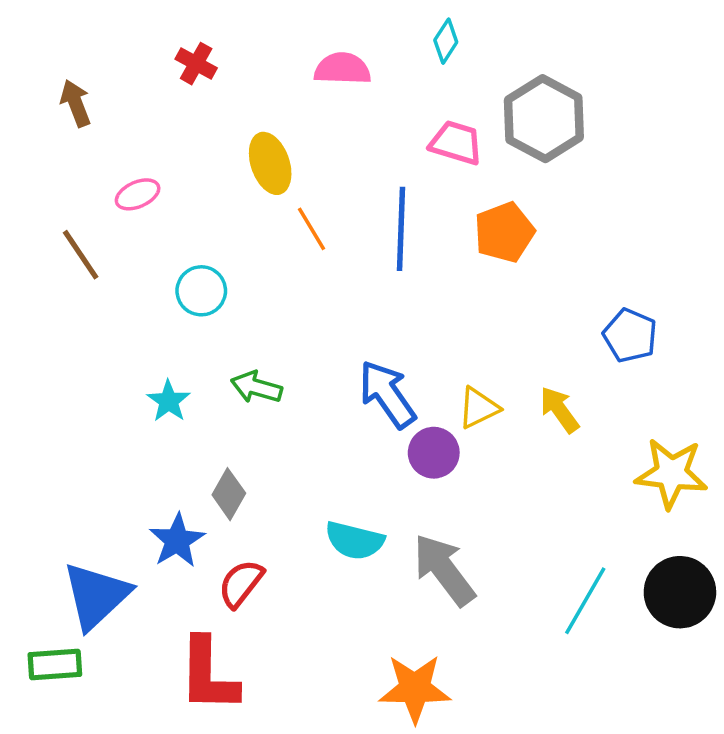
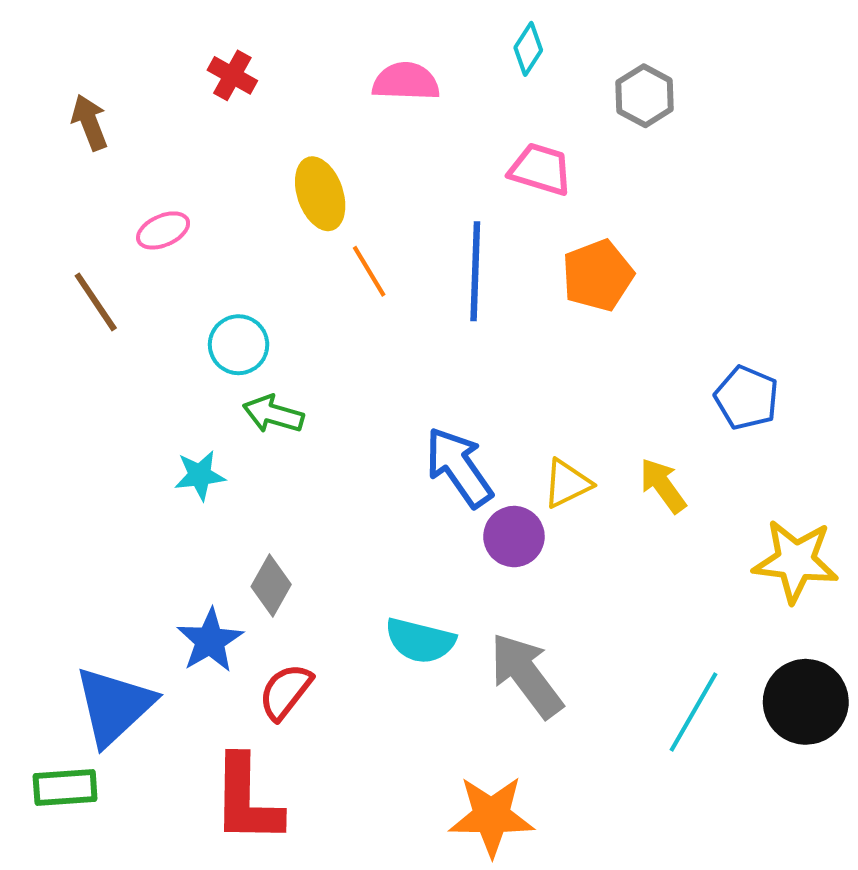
gray hexagon: (544, 119) -> (645, 96), moved, size x0.6
green arrow: (256, 387) -> (273, 414), moved
cyan star: (169, 401) -> (200, 475), turned 30

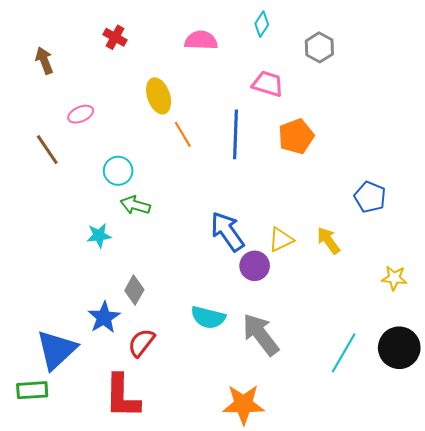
yellow star: (796, 561) -> (394, 278), size x0.6

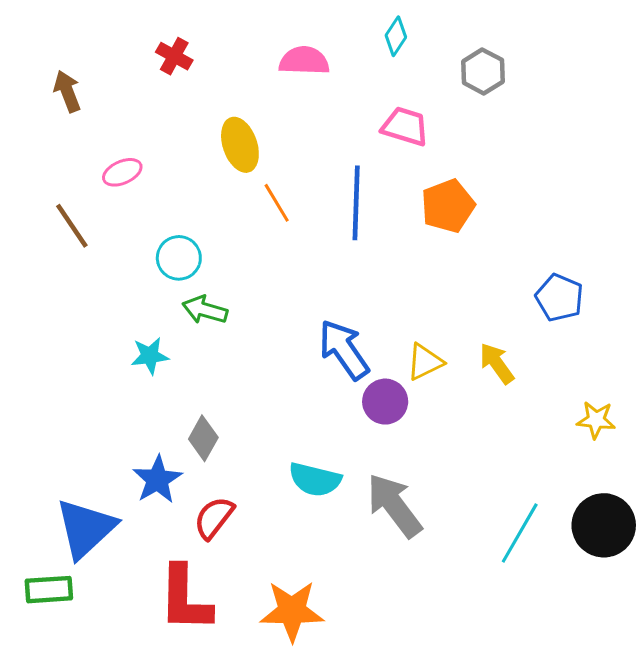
orange star: (243, 404) -> (292, 611), moved

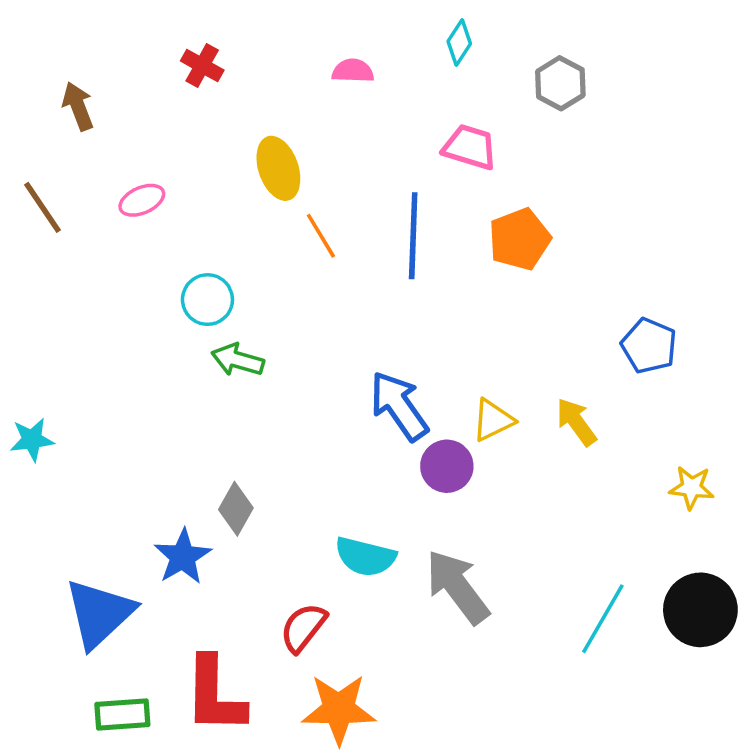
pink semicircle: (304, 61) -> (353, 71), size x0.7
brown line: (72, 226) -> (43, 207), moved
cyan star: (150, 356) -> (32, 440), moved
red semicircle: (214, 518) -> (303, 628), moved
green rectangle: (49, 590) -> (122, 714), moved

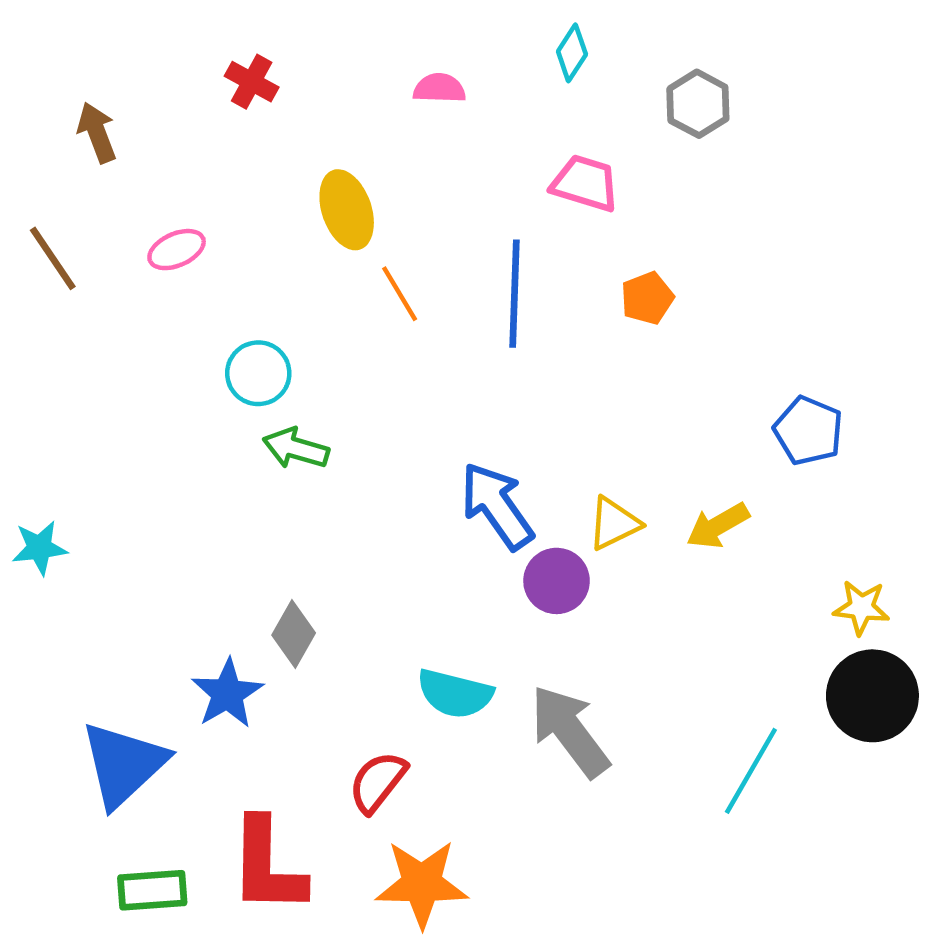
orange pentagon: (520, 239) -> (647, 298), size x0.7
yellow arrow: (576, 422) -> (718, 526), turned -84
black circle: (700, 610) -> (872, 696), moved

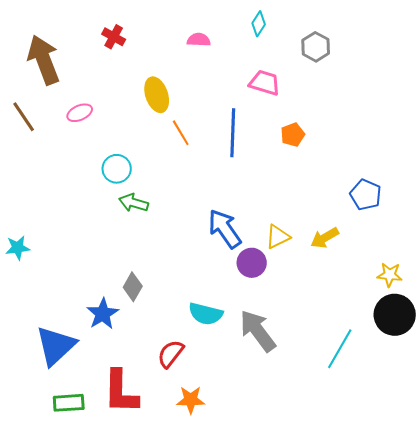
brown arrow: (97, 132) -> (44, 60), size x1.8
orange star: (422, 884) -> (191, 400), size x0.7

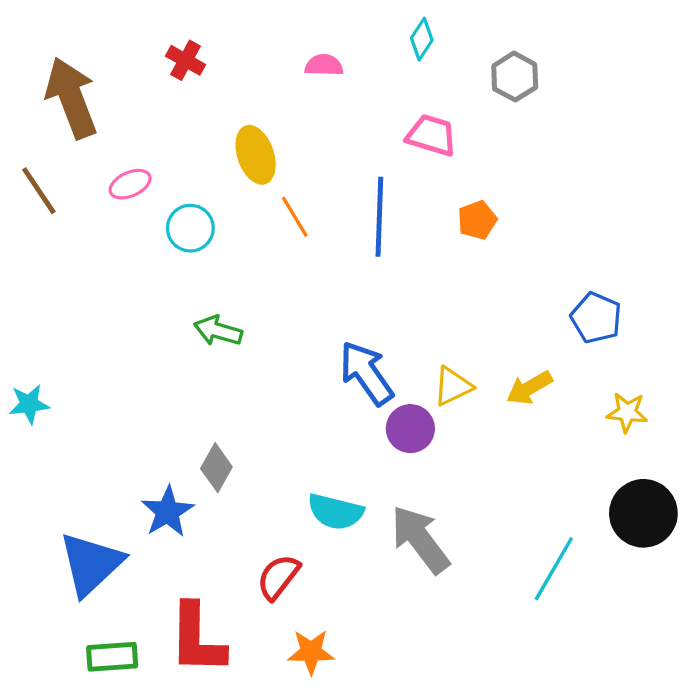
cyan circle: (117, 169) -> (190, 228), moved
yellow star: (390, 275) -> (627, 412), moved

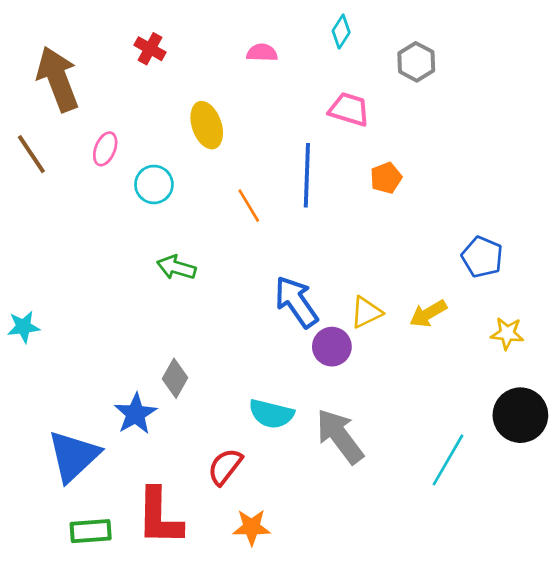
pink ellipse: (130, 184) -> (105, 149), turned -44
orange line: (295, 217) -> (249, 206), moved

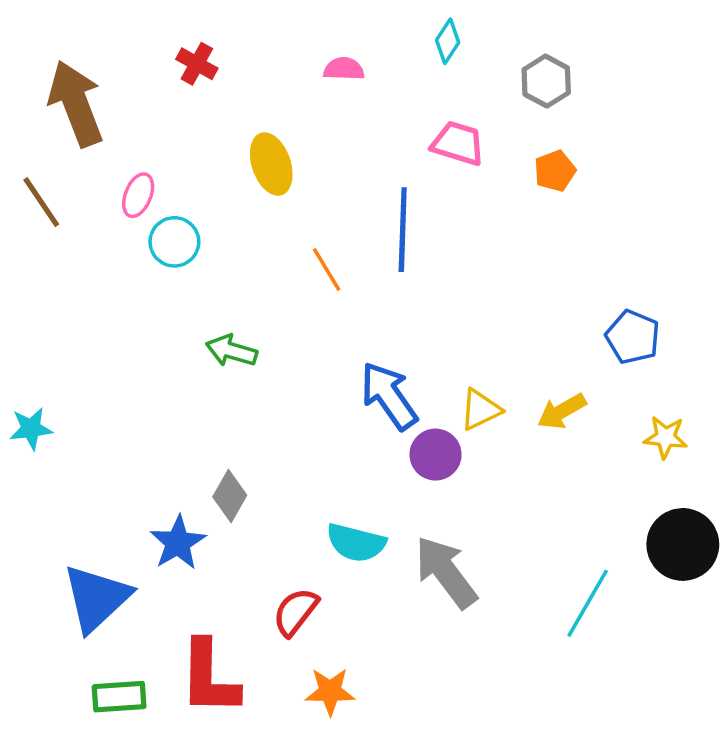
orange pentagon: (386, 178) -> (555, 171), moved
cyan circle: (154, 184) -> (174, 242), moved

